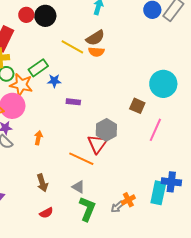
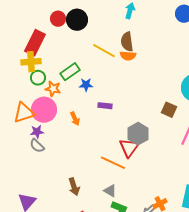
brown semicircle: (95, 38) -> (127, 42), turned 114
orange star: (21, 85) -> (53, 89), size x0.7
orange arrow: (38, 138) -> (75, 119), moved, turned 144

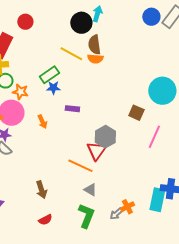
black circle: (77, 20) -> (81, 23), moved
green rectangle: (70, 72) -> (49, 75), moved
gray triangle: (110, 191) -> (90, 190), moved

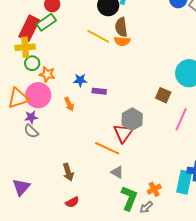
green rectangle: (49, 75) -> (46, 22), moved
blue star: (53, 88) -> (80, 80), moved
gray arrow: (116, 214) -> (146, 207), moved
green L-shape: (86, 216) -> (129, 198), moved

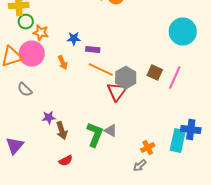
brown square: (163, 95) -> (155, 73), moved
purple star: (31, 117) -> (49, 118), moved
orange line: (107, 148) -> (101, 70), moved
green L-shape: (129, 198) -> (95, 135), moved

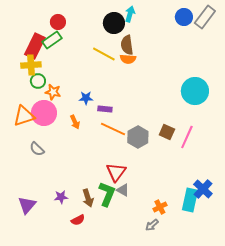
red triangle: (117, 92) -> (116, 172), moved
purple star: (49, 118) -> (61, 197), moved
blue cross: (191, 130) -> (203, 189), turned 36
brown arrow: (62, 131) -> (88, 198), moved

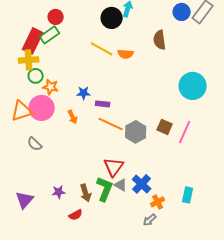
brown semicircle: (127, 45) -> (160, 40), moved
blue cross: (203, 189) -> (142, 184), moved
cyan rectangle: (190, 200) -> (188, 195), size x0.7

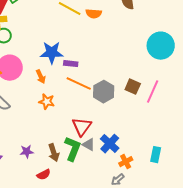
orange star: (51, 87) -> (47, 102), moved
blue star: (84, 93) -> (52, 53), size x1.6

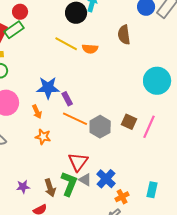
purple rectangle: (71, 64) -> (67, 99), turned 56

